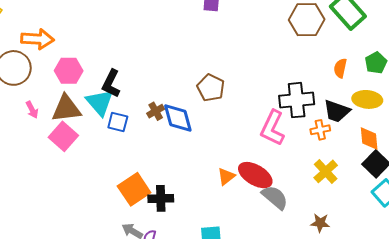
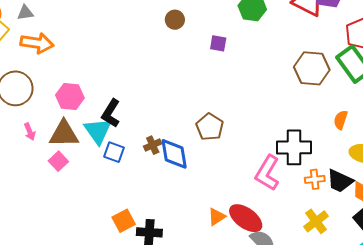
orange arrow: (38, 39) -> (37, 43), moved
black trapezoid: (337, 111) -> (340, 181), moved
pink square: (63, 136) -> (58, 161), size x0.7
orange square: (134, 189) -> (124, 221), size x0.7

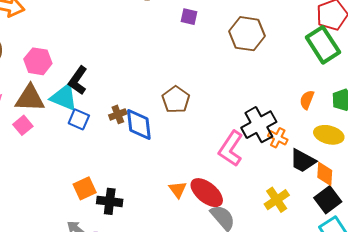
brown hexagon: (312, 68) -> (247, 34), moved
cyan triangle: (98, 131) -> (64, 97), turned -36
black cross: (294, 147) -> (259, 125), turned -32
orange cross: (315, 179) -> (278, 138), moved, turned 30
orange triangle: (217, 217) -> (178, 190), turned -36

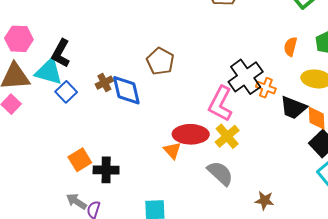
blue square: (79, 119) -> (66, 92), turned 30
red ellipse: (207, 193) -> (191, 134), moved, turned -32
yellow cross: (277, 200) -> (227, 136), moved

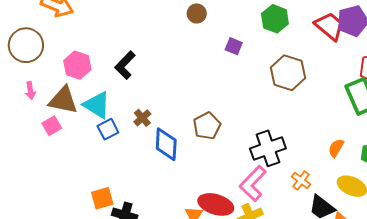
black L-shape: (61, 53) -> (125, 65), moved
black cross: (246, 77) -> (268, 148), moved
brown cross: (104, 83) -> (142, 118), moved, turned -30

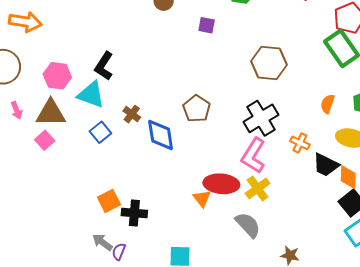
brown hexagon: (288, 73) -> (269, 63), moved
cyan triangle: (97, 105) -> (91, 95), moved

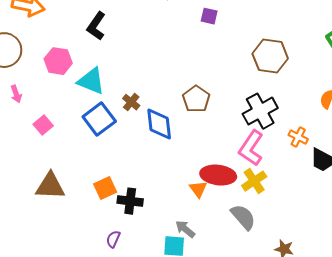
black L-shape: (104, 66) -> (96, 26), moved
brown triangle: (51, 113) -> (50, 186), moved
blue square: (100, 132) -> (99, 119), size x1.5
gray arrow: (102, 242) -> (185, 229), moved

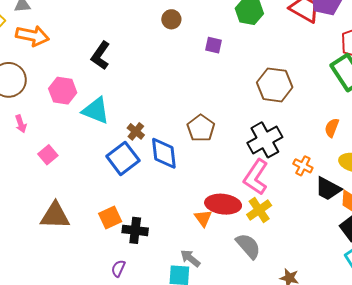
blue square: (99, 119) -> (123, 158), moved

